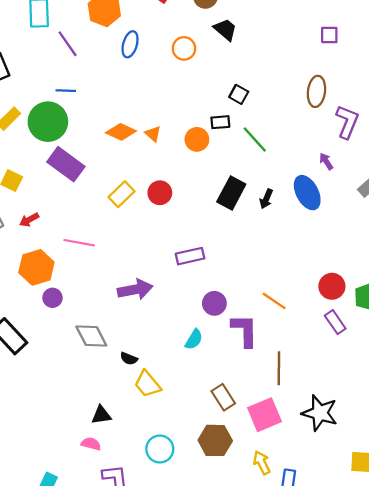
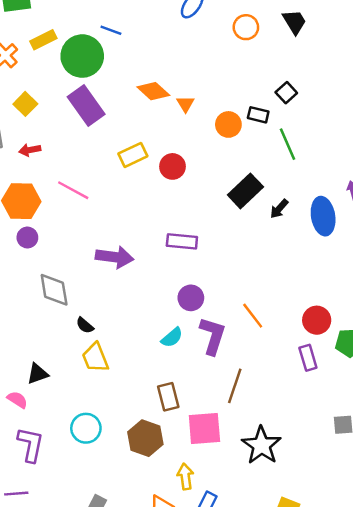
cyan semicircle: (194, 339) -> (172, 337), moved
black triangle: (101, 415) -> (38, 374), turned -30

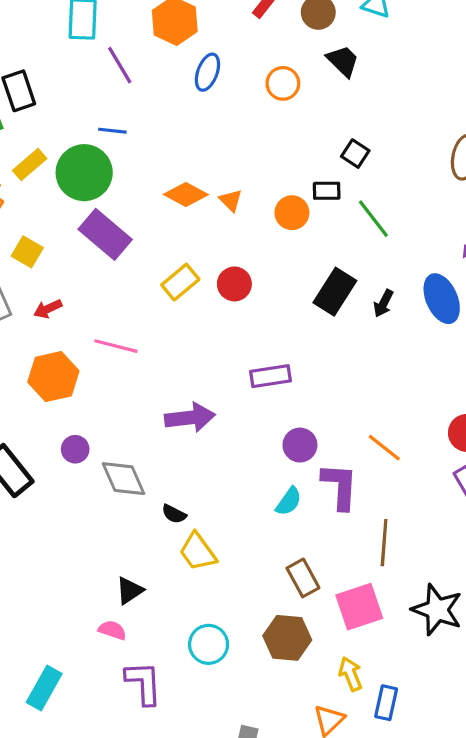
purple circle: (27, 238) -> (75, 449), moved

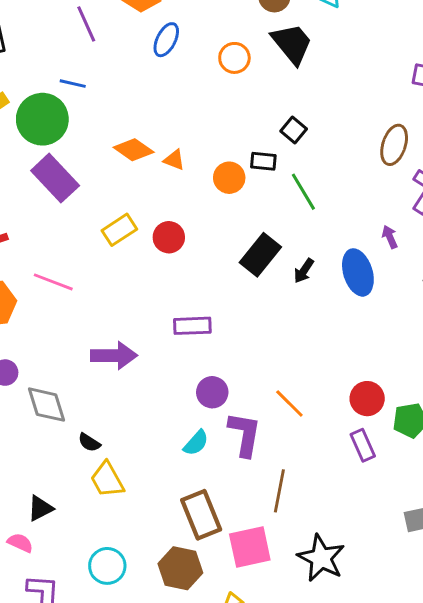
black trapezoid: (343, 61) -> (292, 44), size x1.4
orange triangle: (231, 200) -> (174, 160), turned -30
brown rectangle: (303, 578) -> (201, 515), size x1.4

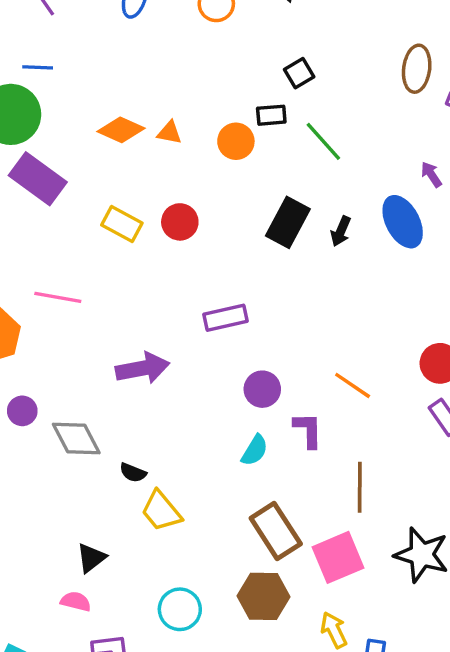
black square: (294, 130) -> (299, 73), turned 30
yellow rectangle: (119, 230) -> (122, 224), turned 72
purple L-shape: (245, 434) -> (308, 430), size x0.7

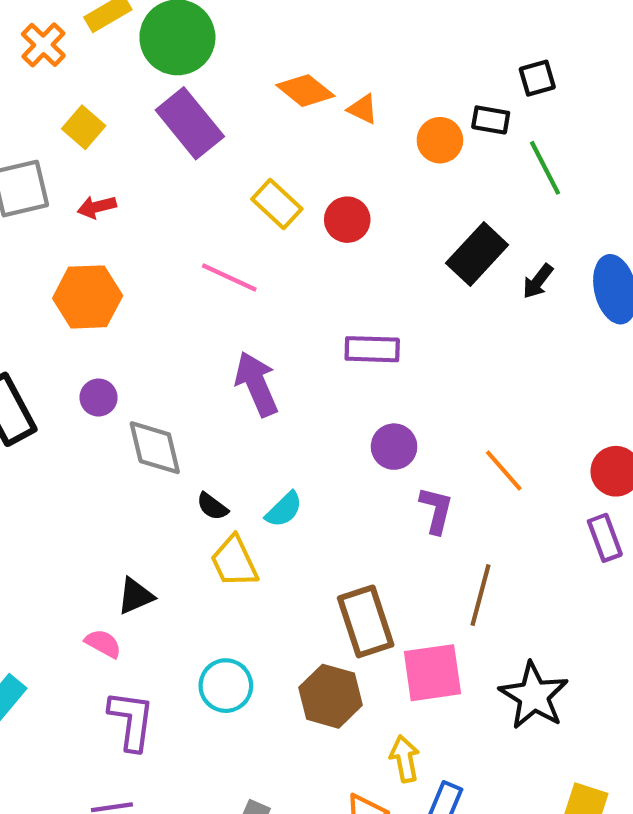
pink line: (58, 297) -> (229, 277), moved
purple arrow: (142, 368) -> (256, 384), turned -117
cyan semicircle: (255, 450) -> (284, 509), moved

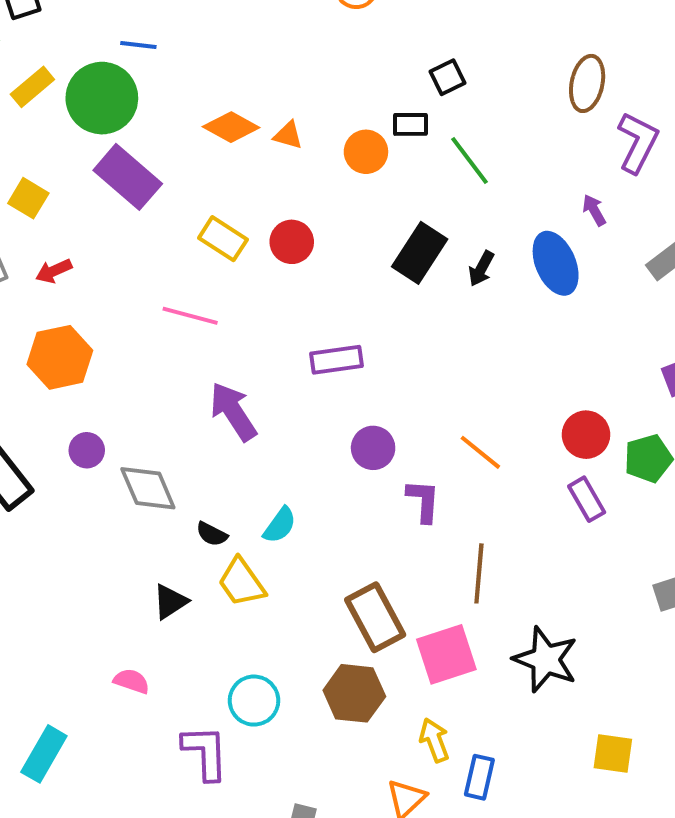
black triangle: (135, 596) -> (170, 602), moved
purple L-shape: (131, 720) -> (205, 752), moved

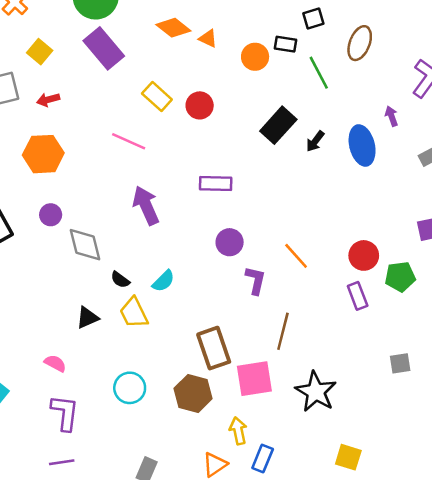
brown ellipse: (587, 83) -> (360, 43), moved
purple L-shape: (205, 752) -> (65, 413), moved

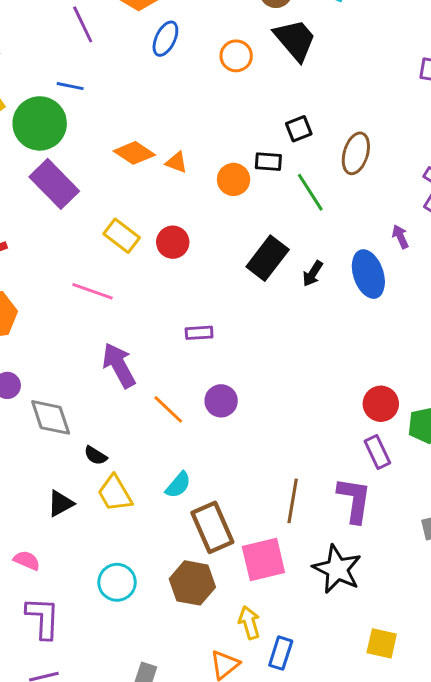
purple rectangle: (216, 184) -> (199, 333), size x0.7
orange line: (296, 256) -> (168, 409), moved
purple L-shape: (256, 280) -> (354, 500), moved, size x1.4
cyan semicircle: (163, 281) -> (178, 485), moved

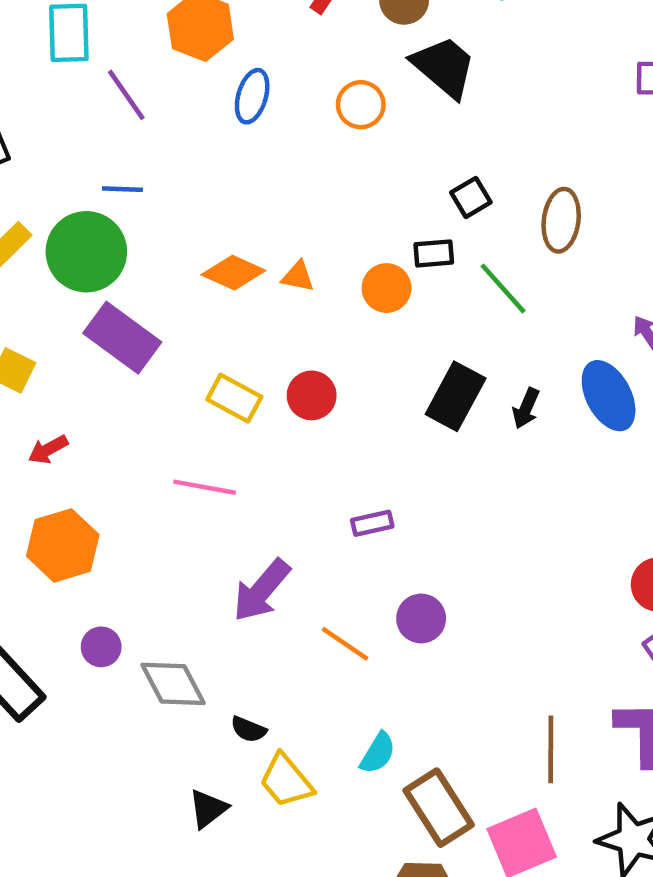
purple arrow: (119, 365) -> (261, 590), turned -102

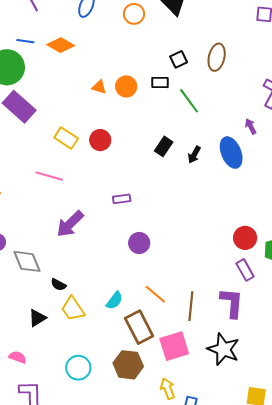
brown ellipse: (561, 220) -> (217, 57), moved
orange diamond: (233, 273) -> (61, 45), moved
orange circle: (387, 288) -> (126, 86), moved
black rectangle: (456, 396) -> (164, 146), size x0.7
orange line: (345, 644) -> (155, 294), moved

